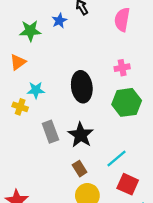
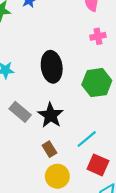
pink cross: (122, 68) -> (98, 36), moved
gray rectangle: (50, 132) -> (20, 112), turned -30

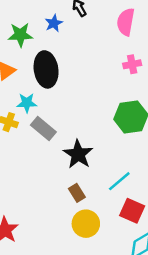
black ellipse: (52, 67) -> (46, 69), moved
gray rectangle: (20, 112) -> (43, 129), moved

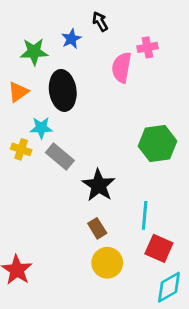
pink semicircle: (126, 22) -> (122, 67), moved
pink cross: (132, 64) -> (147, 47), moved
cyan line: (119, 181) -> (145, 215), turned -45

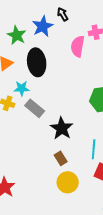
blue star: (71, 39) -> (43, 26), size x1.5
green star: (34, 52) -> (17, 35), turned 30

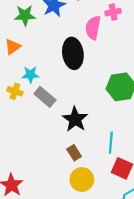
green star: (17, 35) -> (25, 15), turned -30
black ellipse: (37, 62) -> (73, 53), moved

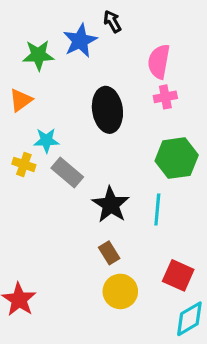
pink cross: (113, 12) -> (165, 97), moved
pink semicircle: (93, 28) -> (159, 62), moved
cyan line: (111, 143) -> (157, 209), moved

